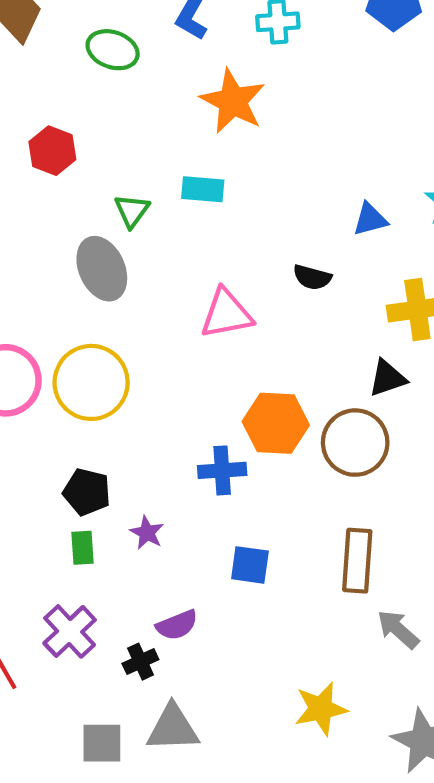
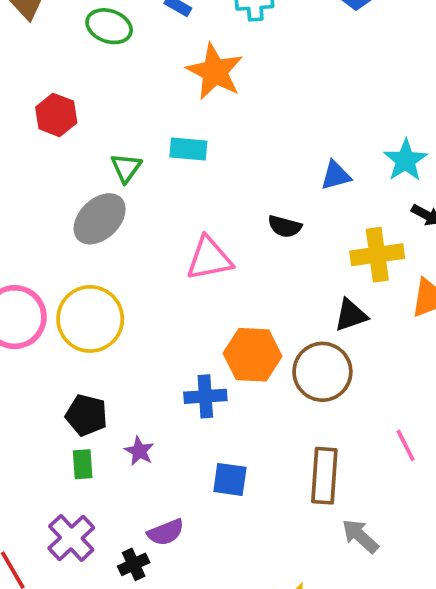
gray ellipse: (102, 269) -> (100, 219), turned 70

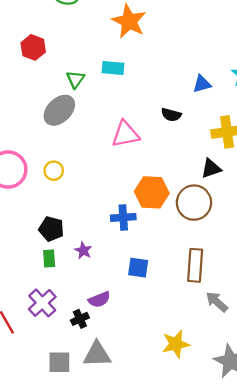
yellow circle: (90, 319) -> (54, 171), size x0.5

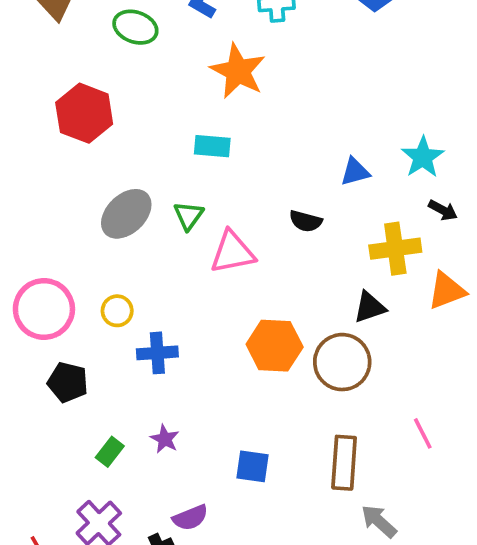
red hexagon: (33, 47) -> (84, 113), size x1.4
green triangle: (75, 79) -> (189, 216), moved
blue cross: (123, 217) -> (157, 353), moved
black pentagon: (51, 229) -> (68, 382), moved
green rectangle: (49, 258) -> (110, 452), turned 42

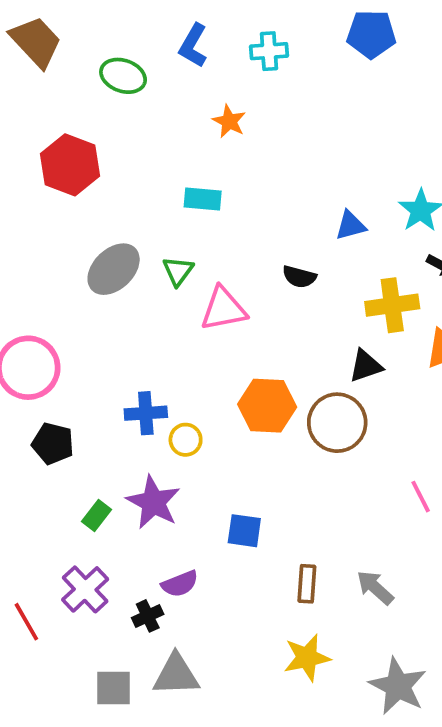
orange star: (238, 71) -> (229, 121), size x0.6
yellow circle: (117, 311) -> (186, 440), moved
purple star: (165, 439) -> (153, 502), size x1.8
brown rectangle: (344, 463) -> (307, 584), moved, size x0.7

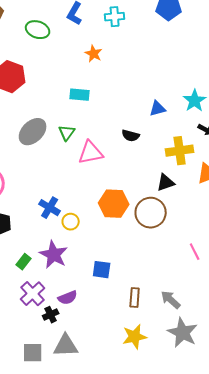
blue cross: (146, 413) -> (50, 208), turned 35
purple cross: (85, 589) -> (33, 294), moved
gray star: (398, 686) -> (183, 333), moved

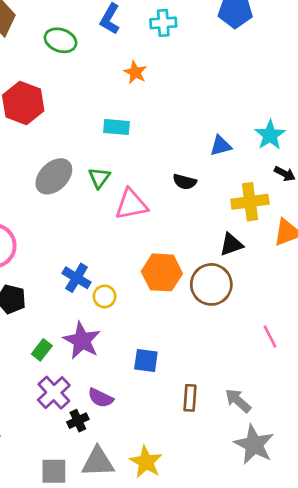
purple semicircle: (68, 298) -> (101, 398), turned 48
yellow star: (135, 337) -> (146, 462), moved, turned -30

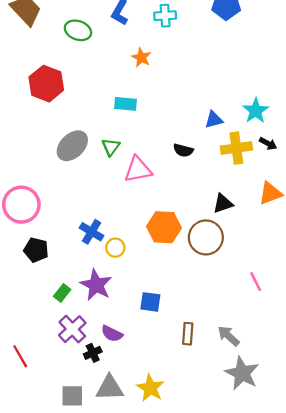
yellow cross: (250, 202) -> (236, 148), moved

